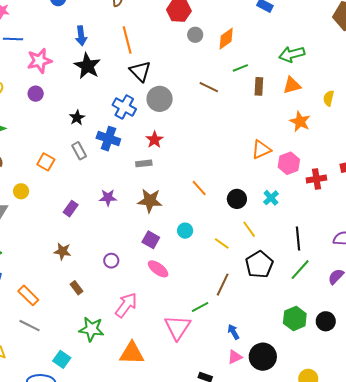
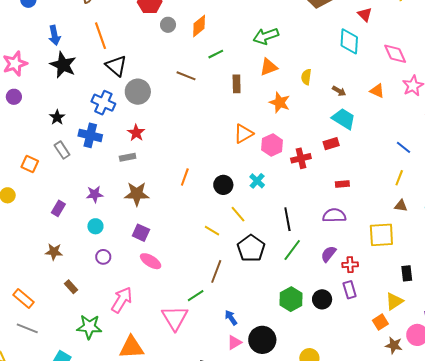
brown rectangle: (259, 86) -> (237, 84), moved
orange line: (199, 188) -> (185, 177), turned 66
cyan circle: (185, 231) -> (95, 226), moved

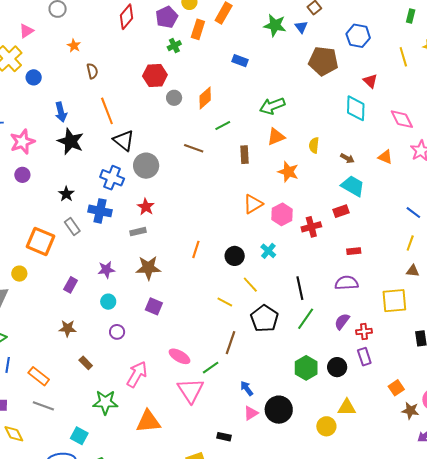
orange square: (30, 164) -> (41, 241), size x1.6
pink ellipse: (151, 261) -> (179, 356), moved
yellow triangle: (394, 301) -> (347, 407), moved, turned 36

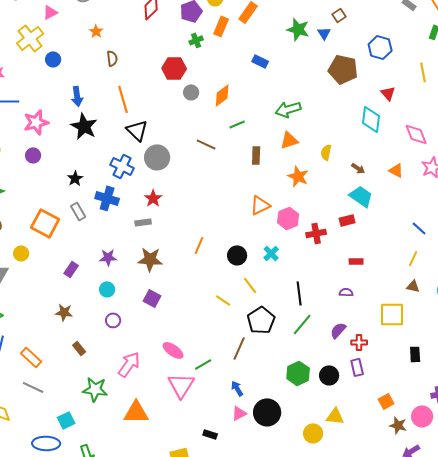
purple semicircle: (347, 283) -> (346, 292), size x0.6
brown line: (230, 343) -> (239, 348), moved
cyan square: (79, 436) -> (66, 420), turned 30

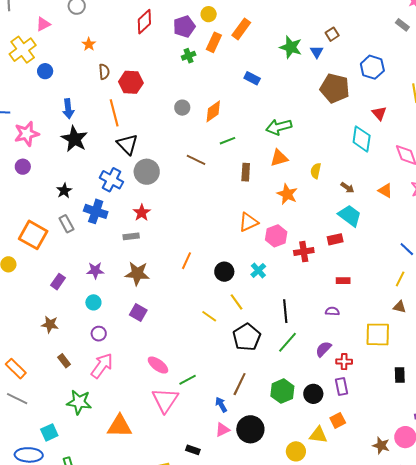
red hexagon: (174, 68) -> (131, 82), moved
brown line: (239, 348) -> (240, 384), moved
pink arrow: (129, 364) -> (102, 366), moved
orange square: (386, 401) -> (338, 420), moved

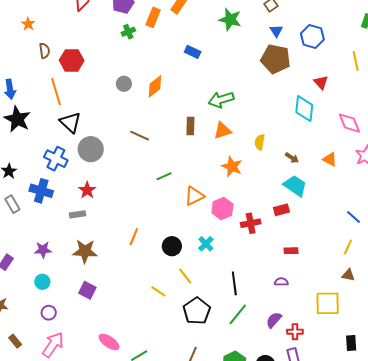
blue triangle: (317, 52) -> (276, 31), moved
green line: (227, 141) -> (164, 176), moved
brown rectangle: (246, 172) -> (190, 126), moved

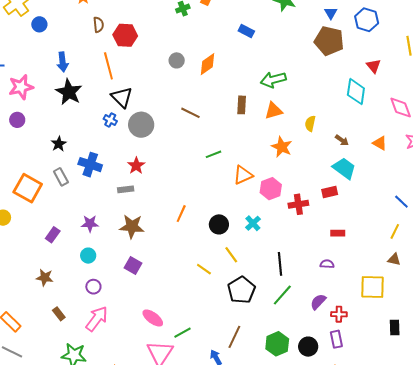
blue cross: (56, 159) -> (110, 120), moved, size x0.6

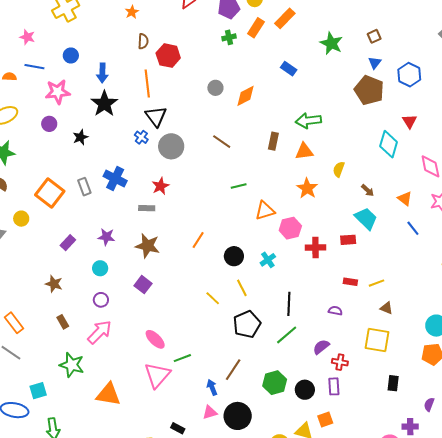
blue circle: (39, 24) -> (71, 56), moved
black star: (59, 144) -> (80, 137), moved
blue line: (401, 202) -> (413, 228), moved
yellow line: (395, 231) -> (376, 283), moved, turned 35
brown triangle: (394, 259) -> (386, 308), moved

